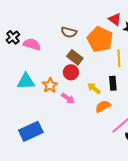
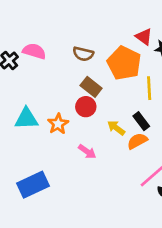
pink semicircle: (32, 44) -> (34, 51), moved
black rectangle: (113, 83) -> (141, 121), turned -32
pink arrow: (68, 98) -> (87, 152), moved
orange semicircle: (103, 106) -> (137, 141), moved

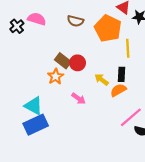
brown rectangle: (91, 87) -> (63, 61), moved
cyan triangle: (26, 119) -> (34, 106), moved, turned 30
black rectangle: (141, 121) -> (121, 74), turned 40

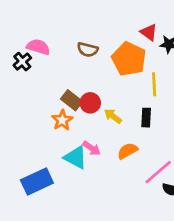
black cross: (17, 26) -> (22, 62), moved
yellow arrow: (102, 80) -> (113, 116), moved
orange semicircle: (118, 90) -> (128, 151), moved
cyan triangle: (34, 106) -> (76, 157), moved

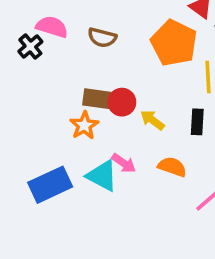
brown semicircle: (88, 50) -> (102, 38), moved
brown rectangle: (72, 100) -> (97, 99), turned -30
orange semicircle: (128, 151) -> (172, 167), turned 48
blue rectangle: (37, 181) -> (50, 185), moved

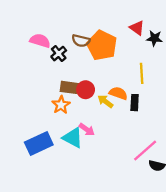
brown semicircle: (102, 38) -> (81, 41), moved
orange pentagon: (174, 43) -> (102, 45), moved
black cross: (30, 47) -> (59, 54), moved
orange semicircle: (172, 167) -> (118, 93), moved

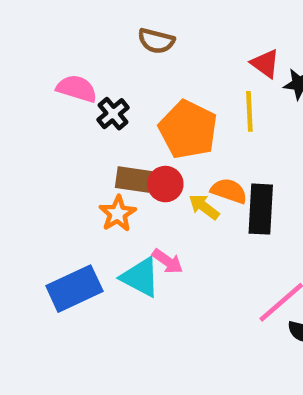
brown semicircle: (81, 41) -> (156, 41), moved
orange pentagon: (102, 45) -> (188, 130), moved
yellow line: (142, 73) -> (249, 111), moved
black rectangle: (135, 103) -> (261, 209), size x1.5

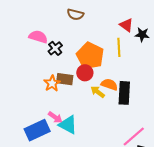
red circle: (165, 184) -> (85, 73), moved
orange star: (118, 214) -> (52, 83), moved
pink arrow: (168, 261) -> (55, 117), moved

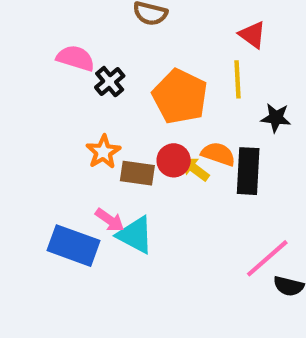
black star: (142, 35) -> (276, 118), moved
red circle: (85, 73) -> (174, 160), moved
brown rectangle: (65, 79) -> (137, 173), moved
blue rectangle: (37, 130) -> (73, 246), turned 45

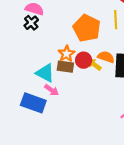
black cross: (110, 82) -> (31, 23), moved
orange star: (103, 152) -> (66, 54), moved
cyan triangle: (135, 235) -> (45, 73), moved

